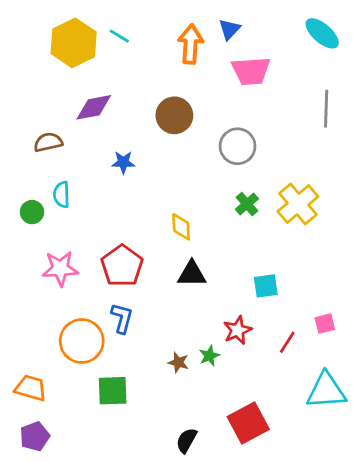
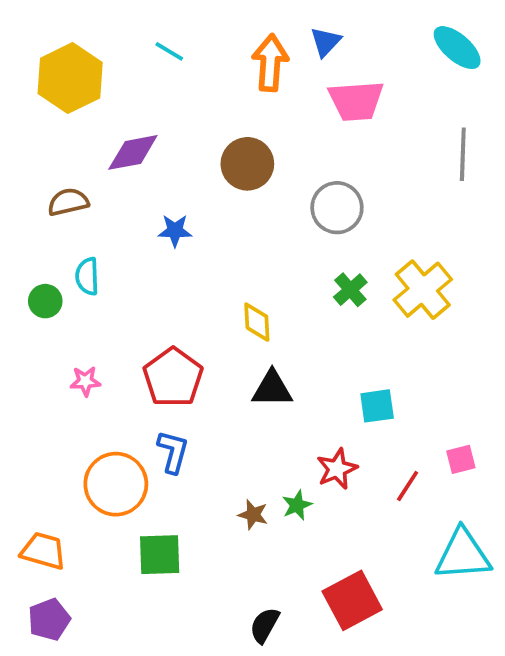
yellow hexagon: (74, 43) -> (70, 78), moved
pink star: (60, 268) -> (85, 381), size x0.6

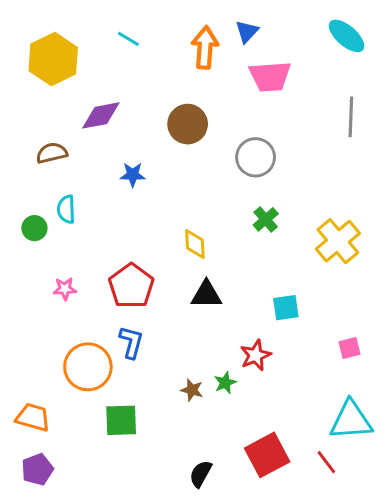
yellow cross: (423, 290) -> (338, 241), moved
red line: (408, 486) -> (326, 462), moved, turned -70

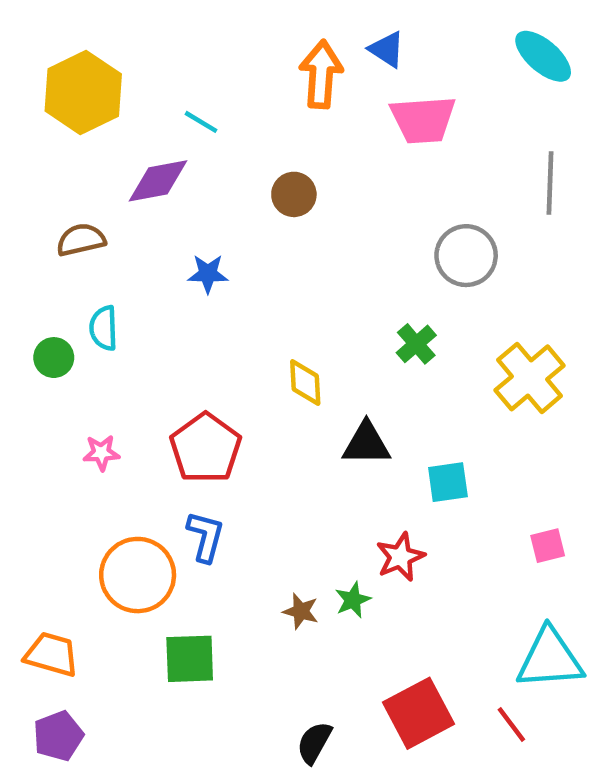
blue triangle: (247, 32) -> (387, 49), turned -40
cyan line: (128, 39) -> (201, 122), moved
brown circle: (188, 124) -> (294, 194), size x0.7
gray circle: (256, 157) -> (466, 256), moved
black triangle: (206, 295) -> (366, 444), moved

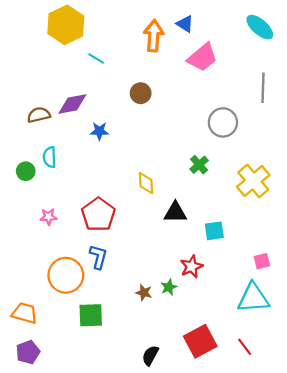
yellow hexagon: (83, 92) -> (66, 25), moved
pink trapezoid: (423, 120) -> (202, 57), turned -36
purple diamond: (158, 181) -> (72, 104), moved
cyan triangle: (550, 659) -> (253, 298), moved

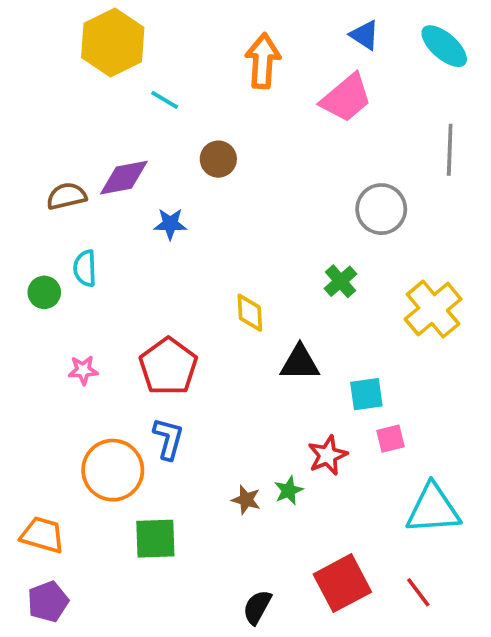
blue triangle: (185, 24) -> (365, 35), moved
brown circle: (141, 93) -> (218, 159), moved
pink square: (262, 261) -> (390, 439), moved

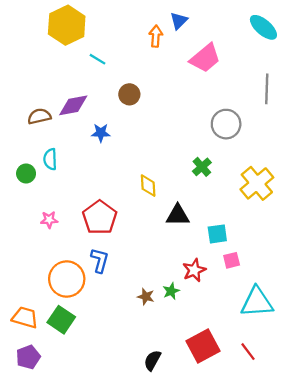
blue triangle: (365, 35) -> (179, 21), moved, turned 42
orange arrow: (263, 61) -> (156, 36), size x0.7
green square: (155, 539) -> (61, 320), moved, turned 36

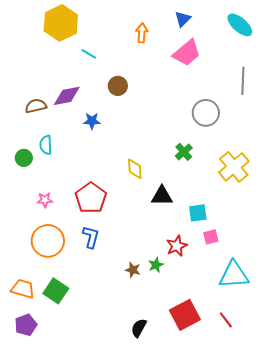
blue triangle: (179, 21) -> (183, 19), moved
orange circle: (67, 279) -> (48, 241), moved

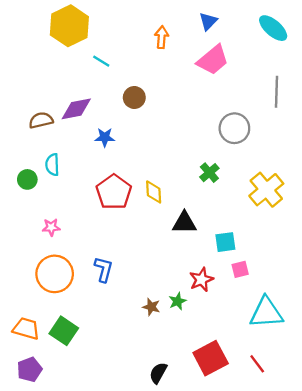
red pentagon: (91, 198) -> (114, 192), moved

